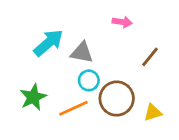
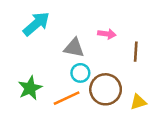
pink arrow: (122, 22) -> (107, 34), moved
cyan arrow: (48, 43) -> (36, 24), moved
brown line: (150, 57) -> (136, 52), turned -36

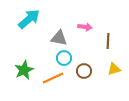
brown circle: (106, 89) -> (84, 71), size x0.6
yellow triangle: (138, 102) -> (114, 69), moved

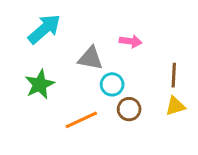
brown line: (108, 41) -> (174, 75), moved
cyan circle: (64, 58) -> (112, 84), moved
green star: (24, 70) -> (40, 84), moved

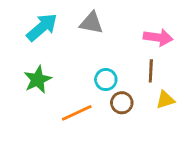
pink arrow: (131, 41) -> (158, 37), moved, size x1.4
gray triangle: (91, 58) -> (91, 23), moved
brown line: (174, 75) -> (151, 71), moved

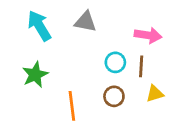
cyan arrow: (42, 27) -> (39, 26), turned -80
cyan circle: (106, 80) -> (115, 62), moved
orange line: (77, 113) -> (72, 106), turned -72

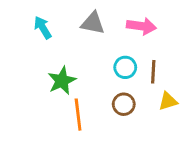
cyan arrow: (39, 26) -> (43, 28), size x0.7
pink arrow: (148, 35) -> (141, 26), moved
green star: (35, 75) -> (62, 81), moved

